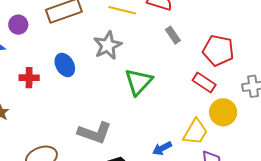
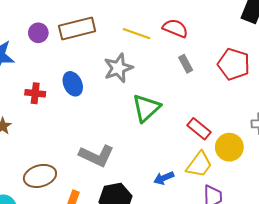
purple circle: (18, 25) -> (38, 33), moved
red pentagon: (218, 50) -> (234, 64), moved
red rectangle: (204, 82) -> (199, 129), moved

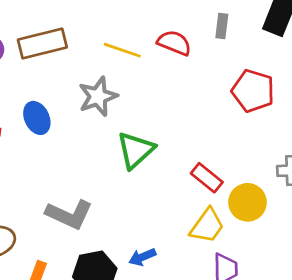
gray rectangle: (186, 64) -> (222, 26), moved, turned 36
blue arrow: (164, 178) -> (142, 257), moved

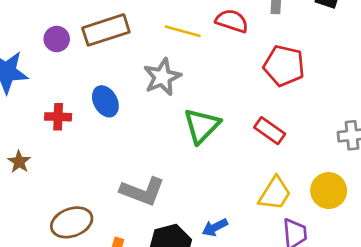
red pentagon: (253, 91) -> (284, 66), moved
red rectangle: (207, 178) -> (270, 131), moved
yellow circle: (248, 202) -> (329, 191), moved

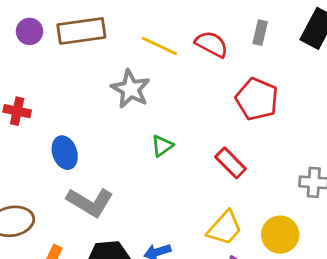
gray star: (162, 77) -> (131, 89), turned -30
blue ellipse: (105, 101) -> (65, 153), moved
green triangle: (202, 126) -> (162, 146), size x0.6

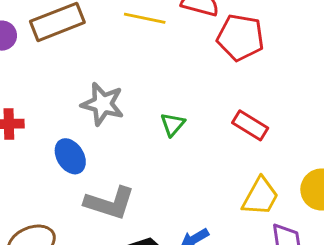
gray star: (131, 89) -> (103, 104), moved
red pentagon: (257, 99) -> (240, 37), moved

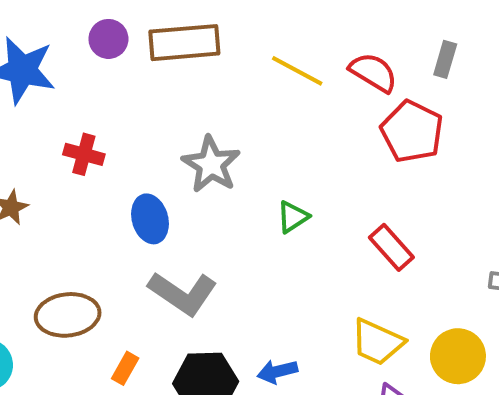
yellow trapezoid: (260, 196) -> (377, 342), turned 69

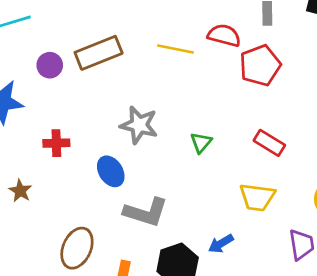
red pentagon: (412, 132) -> (260, 65), turned -30
brown ellipse: (68, 315) -> (77, 248), turned -42
yellow trapezoid: (377, 342) -> (257, 197), moved

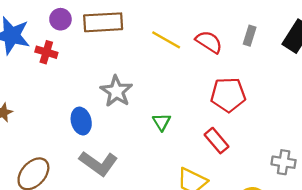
red pentagon: (260, 65) -> (228, 95), moved
red cross: (56, 143) -> (46, 52), moved
green triangle: (201, 143) -> (162, 122), turned -30

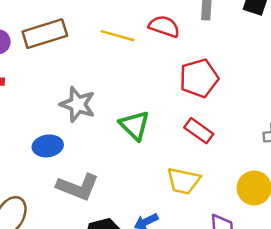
blue ellipse: (81, 121) -> (48, 146), turned -70
green triangle: (162, 122) -> (135, 125), size x1.5

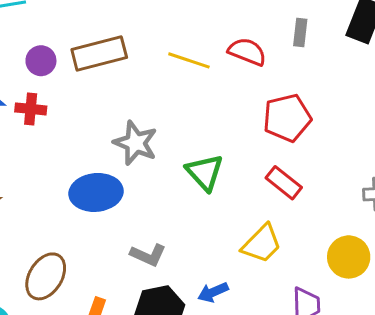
blue ellipse: (48, 146) -> (96, 192), size x1.4
yellow trapezoid: (183, 181) -> (262, 244), turned -60
gray L-shape: (78, 187) -> (148, 255), moved, size x0.7

